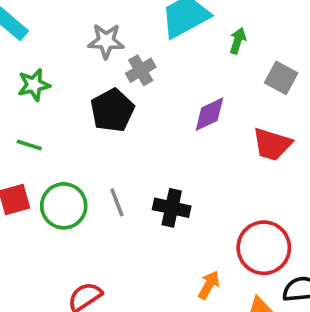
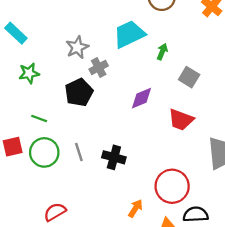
gray star: (106, 41) -> (77, 47), turned -30
green line: (29, 145) -> (39, 119), moved

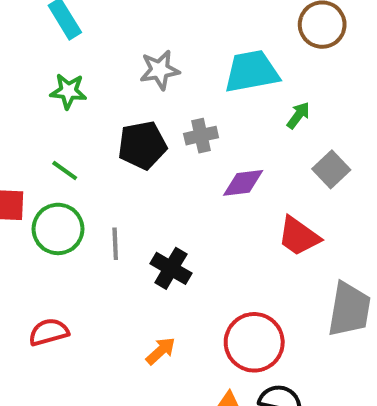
gray cross: (99, 67) -> (201, 136), moved
orange arrow: (135, 208) -> (161, 351), moved

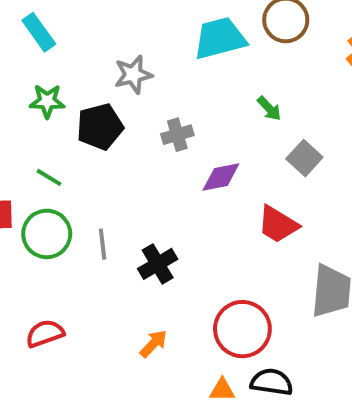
cyan trapezoid: (252, 71) -> (220, 38), moved
green arrow: (298, 115) -> (269, 109), turned 104
black pentagon: (142, 145) -> (100, 127), moved
black cross: (171, 268) -> (158, 264), turned 33

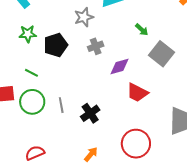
gray star: (133, 75) -> (84, 17), moved
gray square: (304, 158) -> (162, 54), size x1.4
red trapezoid: (278, 224) -> (137, 93), moved

